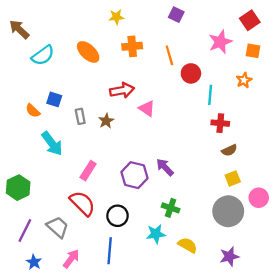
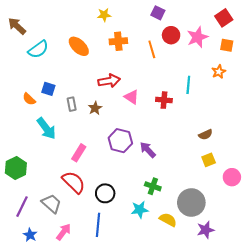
red circle: (191, 73) -> (171, 35), moved
red cross: (220, 123) -> (164, 100), moved
purple hexagon: (134, 175) -> (120, 141), moved
gray circle: (228, 211) -> (191, 202), moved

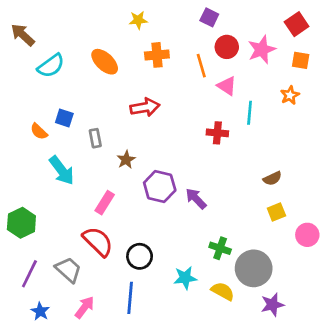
pink triangle: (132, 97) -> (227, 86), moved
brown star: (95, 108) -> (126, 160), moved
green cross: (153, 186) -> (220, 248), moved

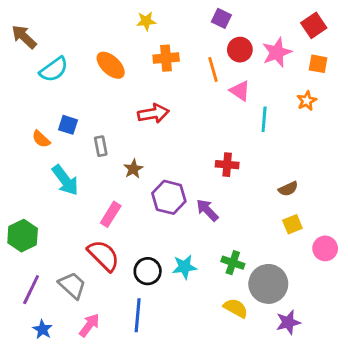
red cross: (217, 133) -> (227, 165), moved
cyan star: (185, 278) -> (185, 267), moved

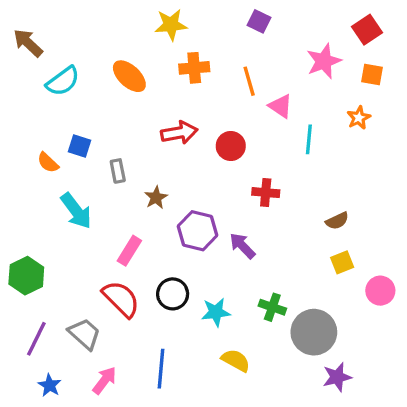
yellow star: (146, 21) -> (171, 25), size x1.4
red circle: (240, 50) -> (231, 146), moved
black circle: (148, 271) -> (173, 294), moved
yellow semicircle: (236, 308) -> (236, 360), moved

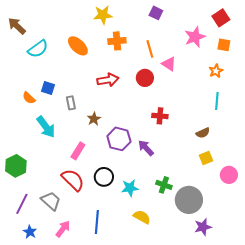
cyan line: (309, 139) -> (217, 101), moved
red circle: (231, 146) -> (145, 78), moved

